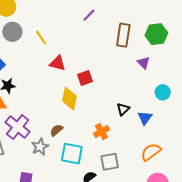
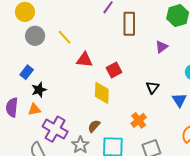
brown rectangle: (123, 35) -> (129, 24), moved
purple triangle: (144, 63) -> (161, 47), moved, turned 48
black triangle: (123, 109) -> (153, 87), moved

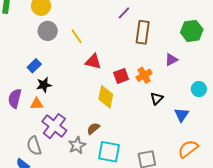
orange cross: (139, 120) -> (144, 75), moved

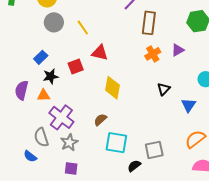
orange cross: (144, 75) -> (153, 54), moved
red square: (121, 76) -> (76, 67), moved
gray star: (77, 145) -> (69, 142), moved

